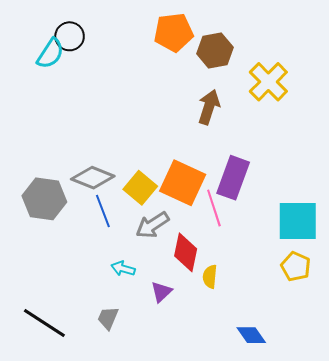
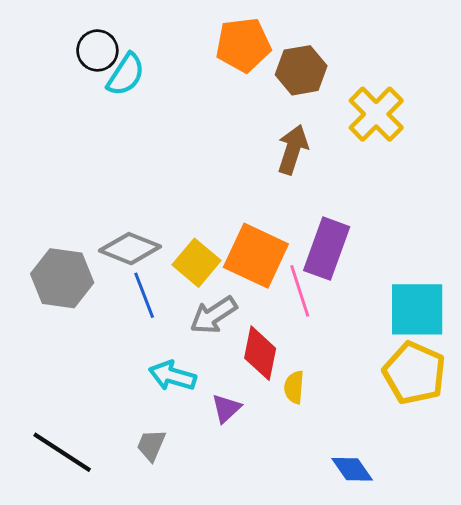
cyan semicircle: (50, 54) -> (126, 75), moved
yellow pentagon: (296, 267) -> (414, 373), size x1.5
cyan arrow: (123, 269) -> (172, 376), size x1.4

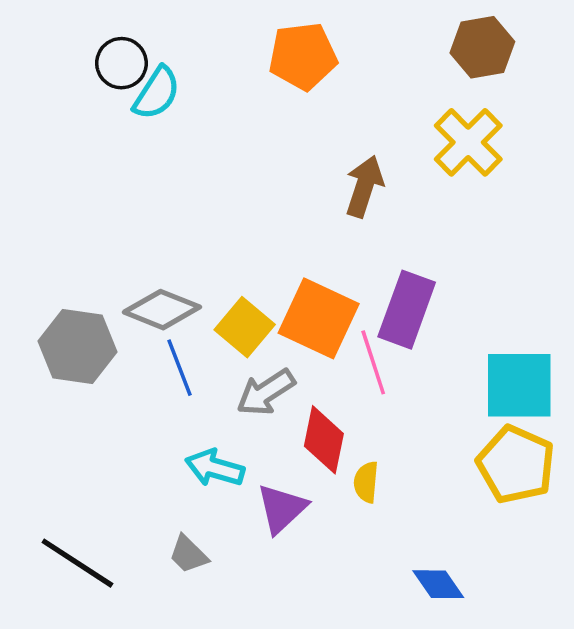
brown hexagon: (301, 70) -> (482, 47), moved
purple triangle: (226, 408) -> (282, 508), size x1.4
gray trapezoid: (151, 445) -> (188, 554), turned -68

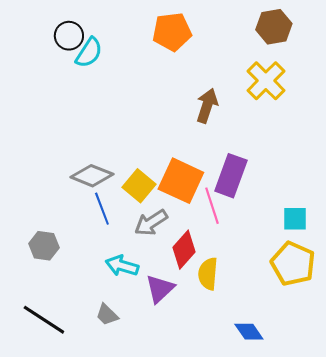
gray hexagon: (77, 347) -> (44, 246), moved, size x0.7
cyan square: (519, 385) -> (295, 219), size x0.6
red diamond: (324, 440) -> (184, 250), turned 30
yellow semicircle: (366, 482) -> (208, 274), size x1.4

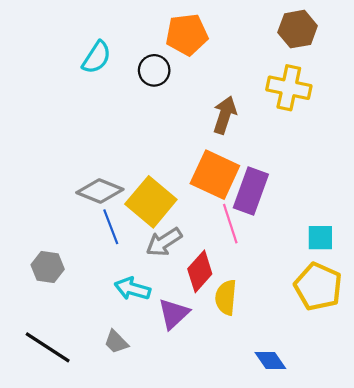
black circle: (69, 36) -> (154, 70), moved
yellow cross: (266, 81) -> (289, 88), turned -33
orange square: (181, 181) -> (215, 175), moved
yellow square: (139, 186) -> (151, 202), size x1.4

